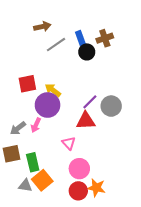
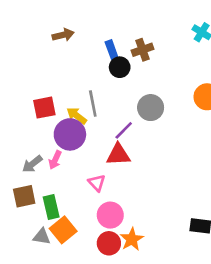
gray line: (56, 45) -> (93, 104), moved, turned -66
gray circle: (111, 106) -> (151, 108), moved
orange star: (96, 188) -> (132, 239), turned 30

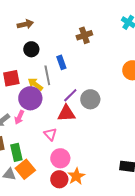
blue rectangle: (112, 50) -> (61, 62), moved
black circle: (120, 67) -> (31, 49), moved
gray circle: (151, 108) -> (90, 99), moved

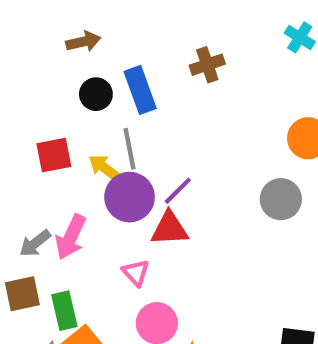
blue rectangle: (61, 62) -> (140, 90), moved, size x1.5
purple circle: (30, 98) -> (130, 197), moved
gray circle: (90, 99) -> (281, 199), moved
pink arrow: (19, 117) -> (71, 237), size x1.5

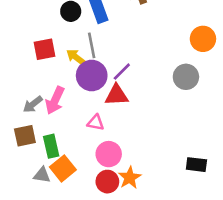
pink triangle: (136, 273) -> (96, 123), turned -36

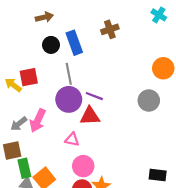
yellow arrow: (76, 57) -> (13, 85), moved
purple line: (122, 72) -> (94, 96), turned 66
green rectangle: (51, 146) -> (24, 168), moved

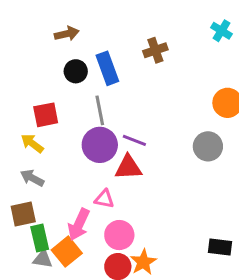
yellow arrow: (13, 85) -> (32, 143), moved
pink arrow: (38, 121) -> (79, 224), moved
gray arrow: (19, 124) -> (32, 178), turned 66

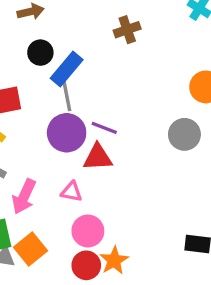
blue rectangle: (107, 68) -> (67, 69), moved, turned 60
pink arrow: (79, 224) -> (24, 197), moved

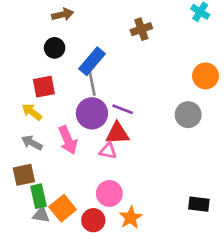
black circle: (40, 53) -> (55, 48), moved
pink triangle: (72, 192) -> (108, 151), moved
pink arrow: (24, 197) -> (68, 140), moved, turned -48
red circle: (86, 265) -> (93, 220), moved

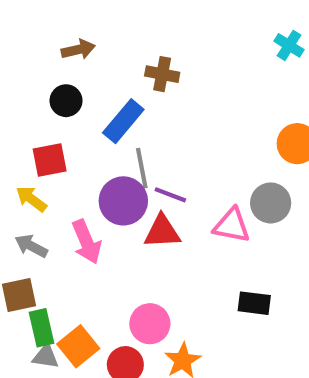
brown cross: (141, 29) -> (162, 74), moved, turned 30
gray line: (92, 83) -> (142, 168), moved
pink triangle: (108, 151) -> (232, 225), moved, size x1.4
black rectangle: (199, 204) -> (254, 303), moved

